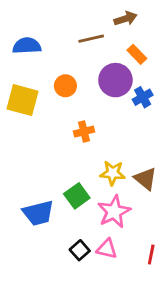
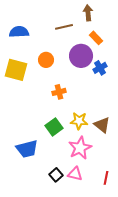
brown arrow: (125, 19) -> (88, 13), turned -77
green square: (77, 196) -> (54, 127), moved

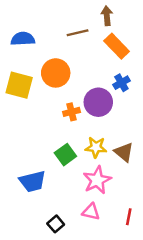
orange rectangle: (96, 38) -> (117, 46), size x1.5
purple circle: (81, 56) -> (98, 102), moved
orange circle: (46, 60) -> (56, 73), size x1.5
black square: (56, 175) -> (56, 224), moved

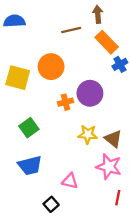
blue semicircle: (23, 39) -> (14, 21), moved
blue cross: (121, 83) -> (120, 64), moved
green square: (65, 155) -> (29, 128), moved
pink star: (97, 180) -> (109, 167), moved, turned -30
pink triangle: (91, 212) -> (70, 181), moved

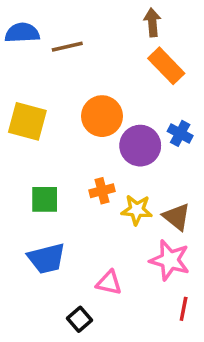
brown line: (71, 30) -> (67, 47), moved
blue cross: (120, 64) -> (180, 133), moved, turned -32
orange circle: (51, 67) -> (102, 116), moved
orange cross: (66, 102) -> (102, 191), moved
green square: (29, 128) -> (45, 199), turned 36

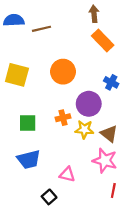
purple circle: (140, 146) -> (89, 104), moved

